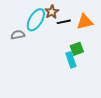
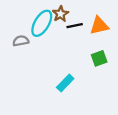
green square: (77, 49) -> (99, 58), moved
cyan rectangle: (71, 60) -> (65, 83), moved, turned 63

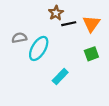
cyan ellipse: (42, 23) -> (39, 48), moved
orange triangle: (99, 26) -> (91, 24), turned -42

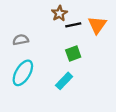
cyan ellipse: (39, 48) -> (23, 73), moved
green square: (91, 54) -> (73, 53), moved

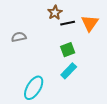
cyan ellipse: (23, 73) -> (34, 88), moved
cyan rectangle: (64, 81) -> (69, 71), moved

